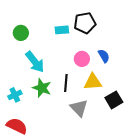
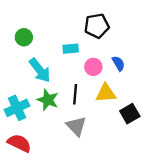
cyan rectangle: (62, 30) -> (71, 49), moved
cyan cross: (15, 95) -> (17, 108), size x1.5
gray triangle: (79, 108) -> (76, 126), moved

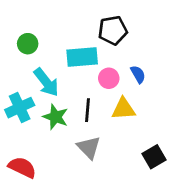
cyan rectangle: (71, 49) -> (82, 57), size x1.6
cyan cross: (17, 108) -> (20, 108), moved
black square: (130, 114) -> (154, 157), moved

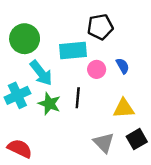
green circle: (28, 44) -> (25, 39), size x1.6
yellow triangle: (123, 109) -> (124, 108), moved
gray triangle: (89, 147) -> (104, 143), moved

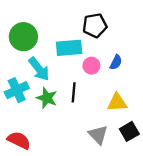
blue semicircle: (123, 66) -> (116, 62), turned 56

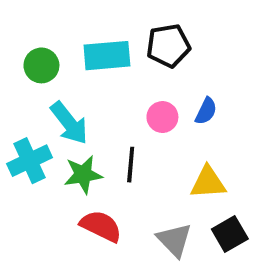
green circle: (23, 37) -> (41, 65), size x0.7
cyan rectangle: (69, 48) -> (107, 56), moved
green star: (47, 98) -> (83, 175), turned -30
red semicircle: (19, 140) -> (101, 226), moved

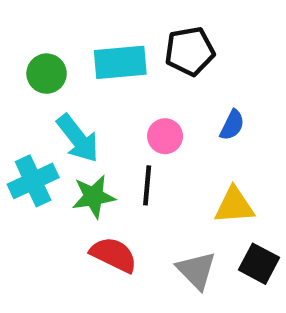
pink circle: (162, 117) -> (165, 136), moved
black square: (230, 234) -> (259, 264), turned -32

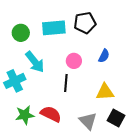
green star: (93, 197) -> (25, 115), moved

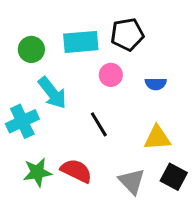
blue semicircle: (104, 56) -> (156, 84), turned 64
pink circle: (74, 61) -> (111, 75), moved
black line: (66, 83) -> (99, 124), turned -36

